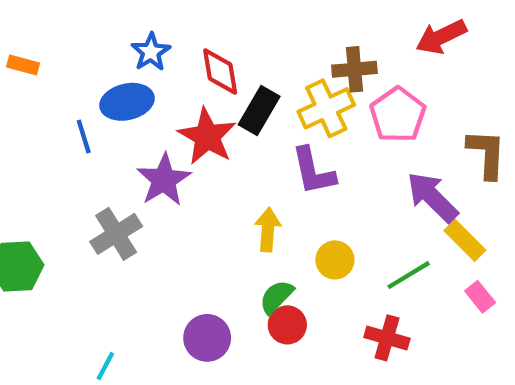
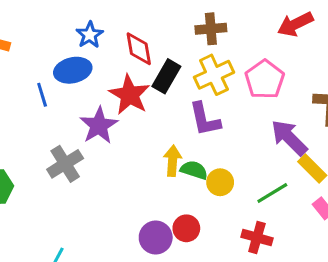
brown cross: (354, 69) -> (211, 29), moved
green semicircle: (276, 297) -> (194, 170), moved, turned 64
purple circle: (207, 338) -> (156, 238), moved

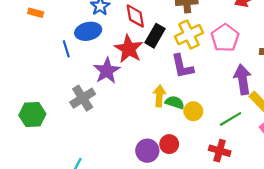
purple arrow: (289, 138) -> (243, 79), turned 36

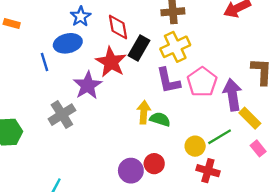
pink pentagon: (225, 38) -> (202, 82), moved
yellow circle: (193, 111) -> (195, 146), moved

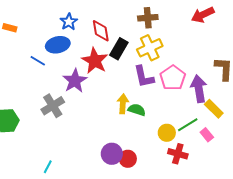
blue line: (44, 62) -> (38, 61), turned -42
pink rectangle: (258, 148) -> (207, 135), moved
red circle: (154, 164) -> (128, 159), moved

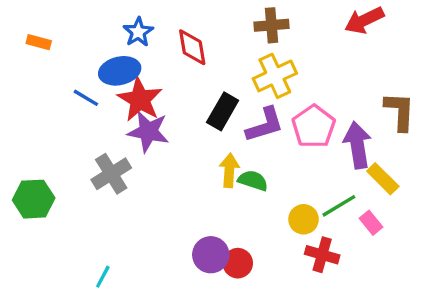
black rectangle: (119, 49) -> (223, 111), moved
red star: (95, 61) -> (140, 100), moved
purple L-shape: (144, 77) -> (265, 125), turned -95
purple star: (75, 81) -> (148, 132), turned -30

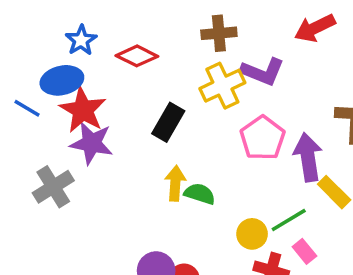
red diamond: (192, 47) -> (137, 56), turned -54
purple L-shape: (265, 125) -> (263, 72), moved, turned 39
pink rectangle: (371, 223) -> (304, 251), moved

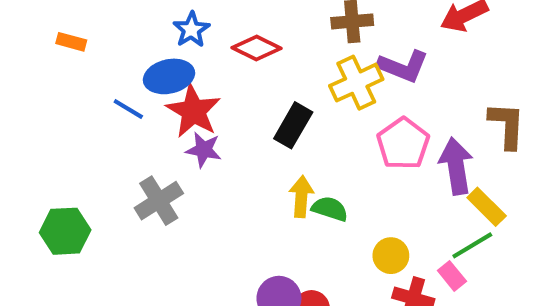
purple star: (92, 143) -> (204, 150), size x0.7
green line: (289, 220) -> (472, 245), moved

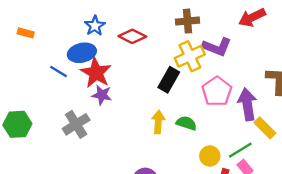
black rectangle: (293, 125) -> (169, 80), moved
green semicircle: (330, 209) -> (186, 123), moved
green hexagon: (65, 231) -> (17, 124), moved
green line: (472, 245) -> (240, 150), moved

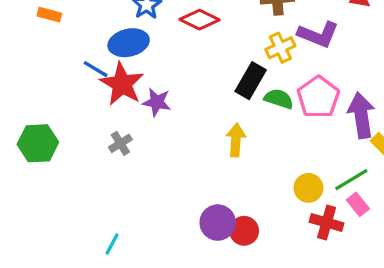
yellow cross: (190, 56) -> (280, 48), size x0.7
red star: (96, 73) -> (122, 84), moved
green semicircle: (186, 123) -> (279, 99), moved
gray cross: (76, 124) -> (120, 143), size x0.6

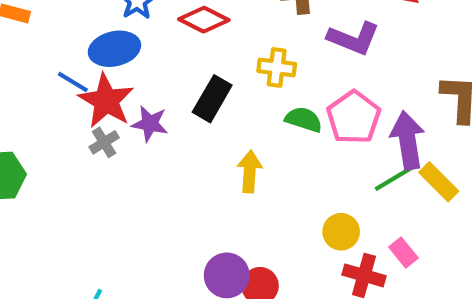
yellow cross: (280, 48) -> (277, 67), moved, turned 32
black rectangle: (251, 81) -> (212, 99), moved
gray cross: (120, 143) -> (104, 142), moved
green line: (351, 180) -> (395, 178), moved

